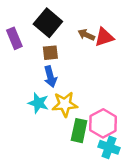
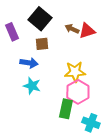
blue arrow: (50, 77) -> (29, 63), moved, turned -66
yellow star: (65, 104) -> (75, 72), moved
pink hexagon: (103, 123) -> (78, 92), moved

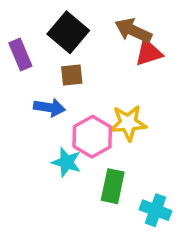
brown arrow: (72, 29) -> (133, 31), moved, size x1.5
cyan star: (32, 86) -> (67, 162), moved
pink hexagon: (78, 92) -> (92, 137), moved

